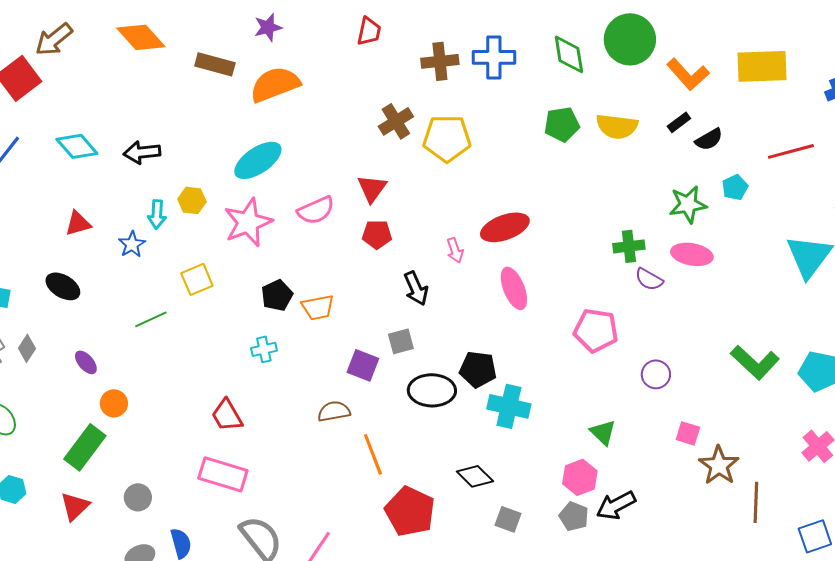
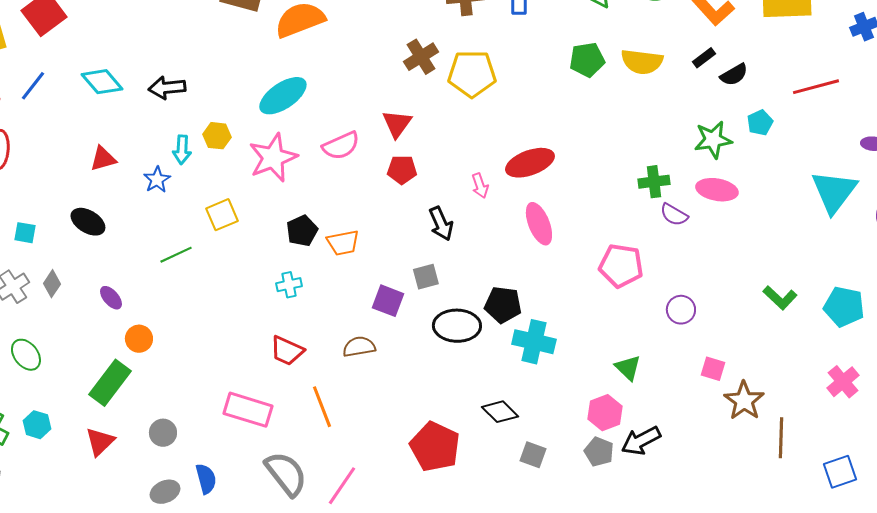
green L-shape: (755, 362) -> (780, 298), size x0.7
red trapezoid: (227, 415) -> (287, 351), moved, turned -36
orange line: (373, 454) -> (322, 407), moved

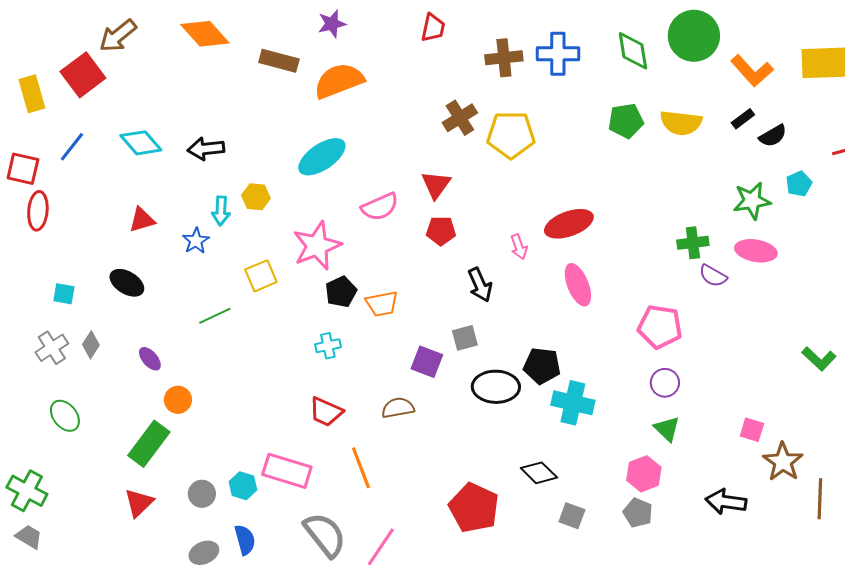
pink star: (273, 158) -> (317, 246), moved
purple circle: (681, 310) -> (665, 383), moved
cyan hexagon: (37, 425) -> (243, 486), moved
black arrow: (641, 441) -> (726, 502), moved, turned 36

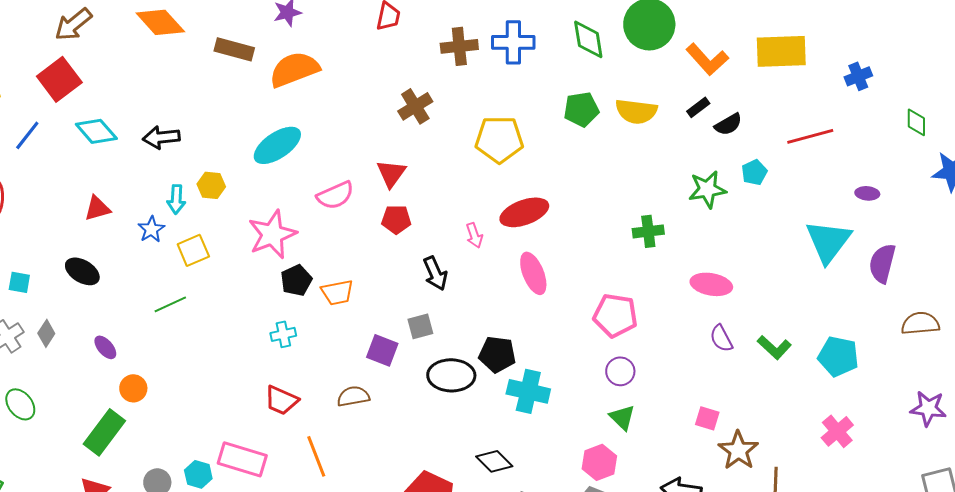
red square: (83, 75) -> (59, 79), moved
yellow pentagon: (511, 135) -> (499, 139), moved
pink ellipse: (756, 251) -> (711, 284), moved
yellow square: (261, 276) -> (193, 250), moved
purple semicircle: (713, 276) -> (721, 338), moved, turned 32

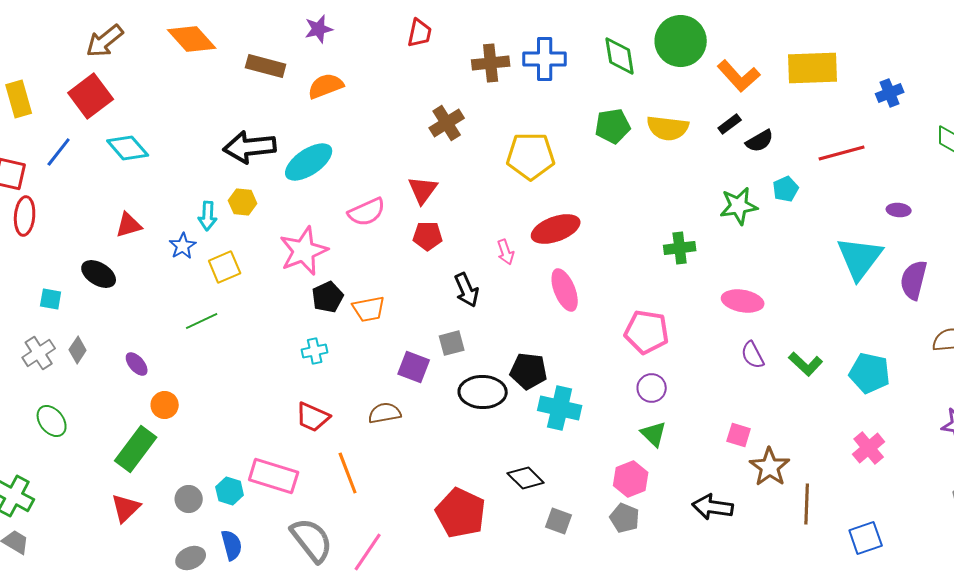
orange semicircle: (294, 69) -> (326, 86), size x0.7
black arrow: (161, 137) -> (250, 147), moved, size x1.4
black ellipse: (82, 271) -> (99, 274), moved

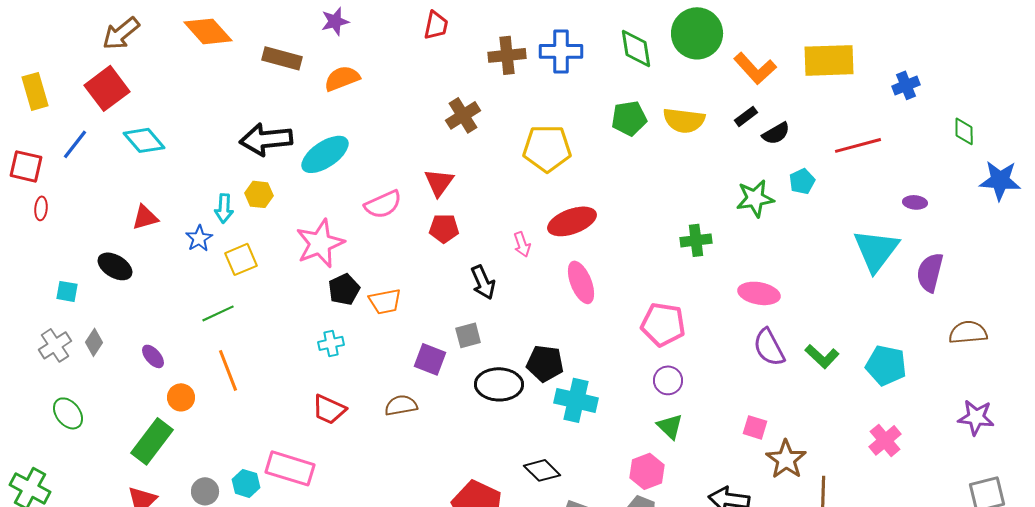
red ellipse: (25, 216) -> (41, 208), size x0.6
purple semicircle: (753, 355) -> (769, 347), size x1.4
orange line: (348, 473) -> (228, 370), moved

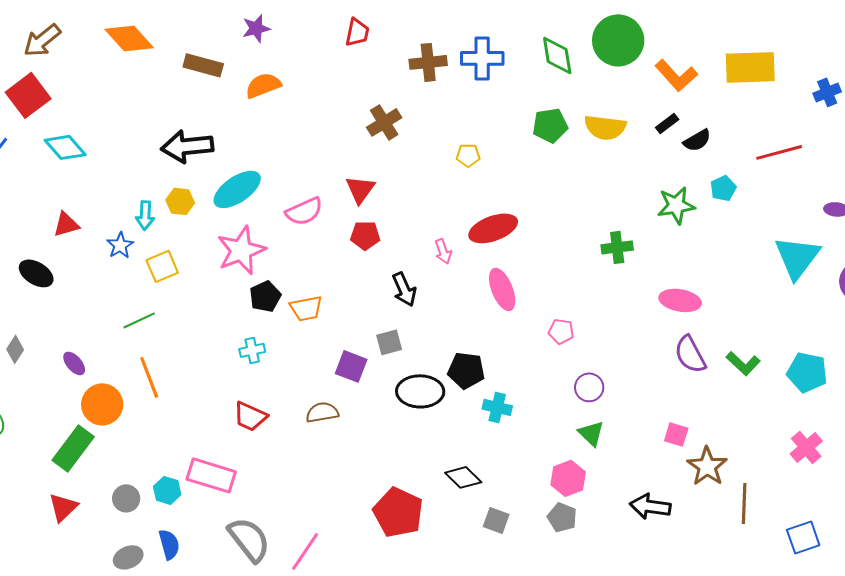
yellow pentagon: (547, 148) -> (468, 155), size x0.5
cyan ellipse: (325, 154) -> (237, 189), moved
pink pentagon: (663, 324) -> (561, 331), moved, size x0.6
orange circle: (181, 397) -> (102, 404), size x1.5
cyan cross: (576, 400) -> (497, 407), size x0.7

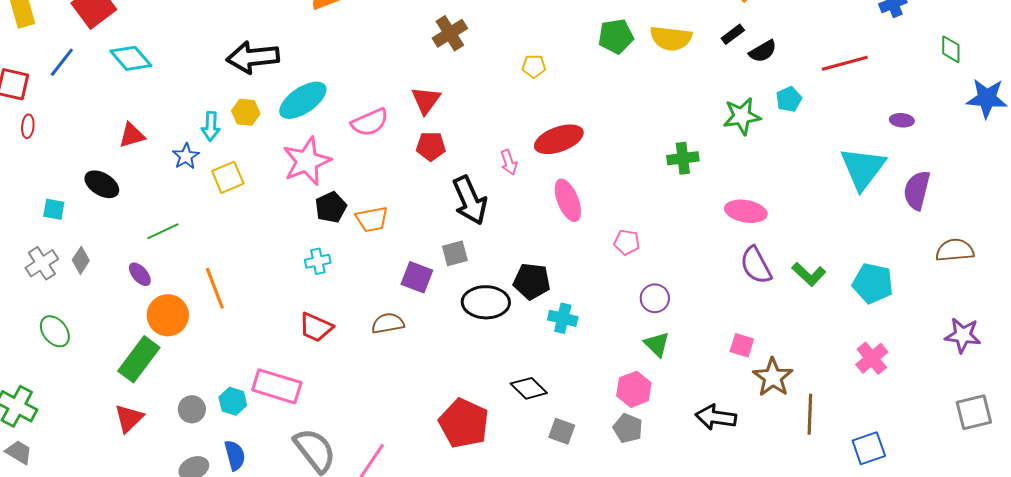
black arrow: (404, 289) -> (470, 200), size x1.4
green line: (139, 320) -> (163, 231), moved

